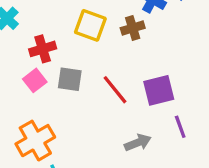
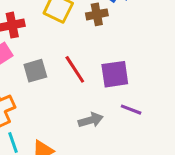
gray square: (70, 79) -> (35, 71), moved, turned -30
purple line: (180, 127) -> (131, 110), turned -55

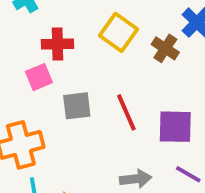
brown cross: (97, 14) -> (165, 48), turned 35

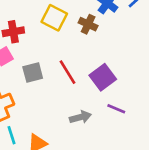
purple square: (175, 127) -> (103, 77), turned -30

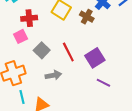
gray square: (33, 72) -> (42, 50), turned -35
gray arrow: (80, 117) -> (53, 75), moved

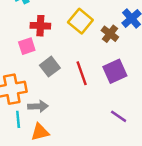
purple square: (95, 58) -> (115, 71), moved
gray arrow: (53, 75) -> (38, 106), moved

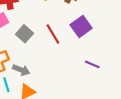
gray arrow: (38, 106) -> (21, 70), turned 35

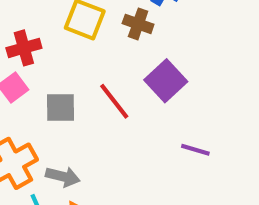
gray square: (24, 34) -> (60, 108), turned -35

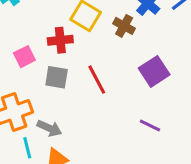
red cross: (24, 48) -> (60, 40), moved
purple square: (166, 81) -> (154, 71), moved

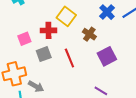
brown cross: (124, 26) -> (89, 34), moved
gray square: (57, 77) -> (44, 54), turned -35

